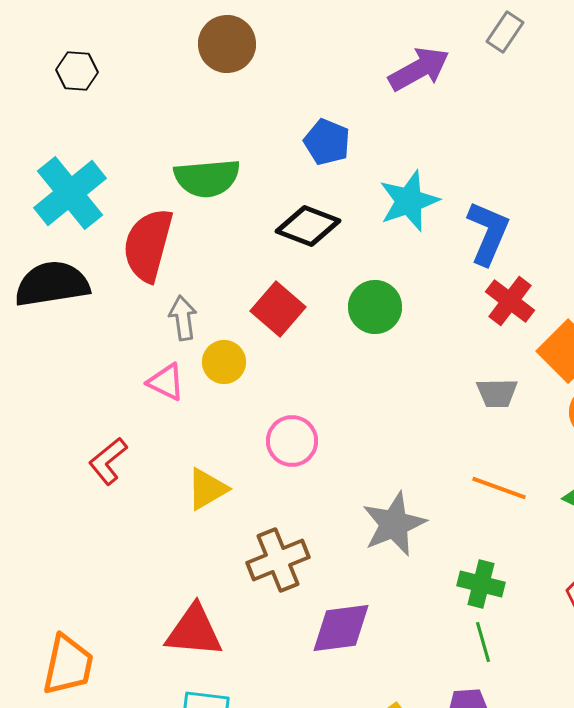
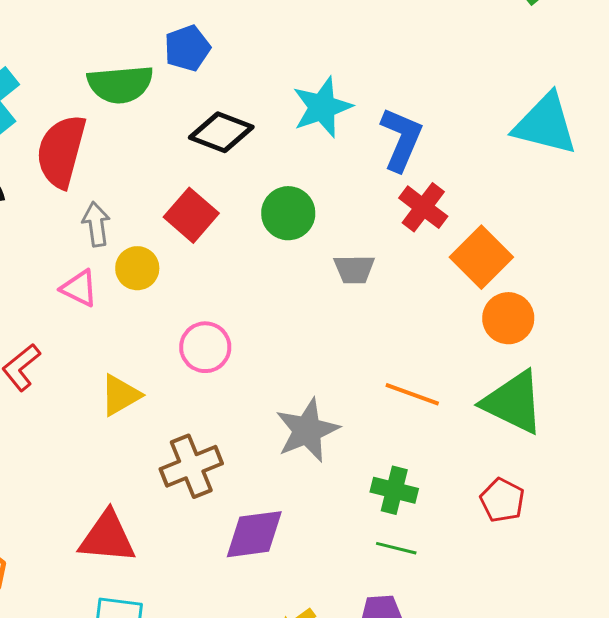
blue pentagon: (327, 142) -> (187, 48), moved, turned 30
gray trapezoid: (497, 393) -> (354, 269), moved
green line: (483, 642) -> (396, 548), turned -60

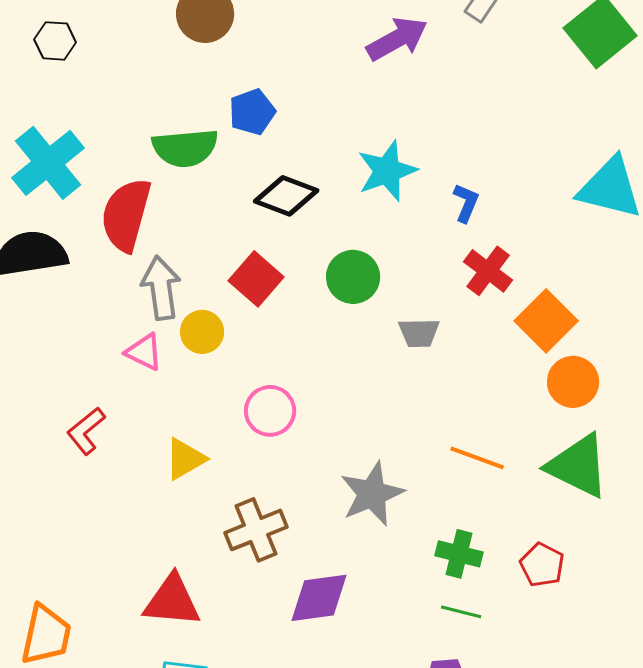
blue L-shape: (401, 139) -> (466, 203), size x0.6
gray arrow: (96, 224) -> (161, 288), size x1.4
red pentagon: (502, 500) -> (542, 565), moved

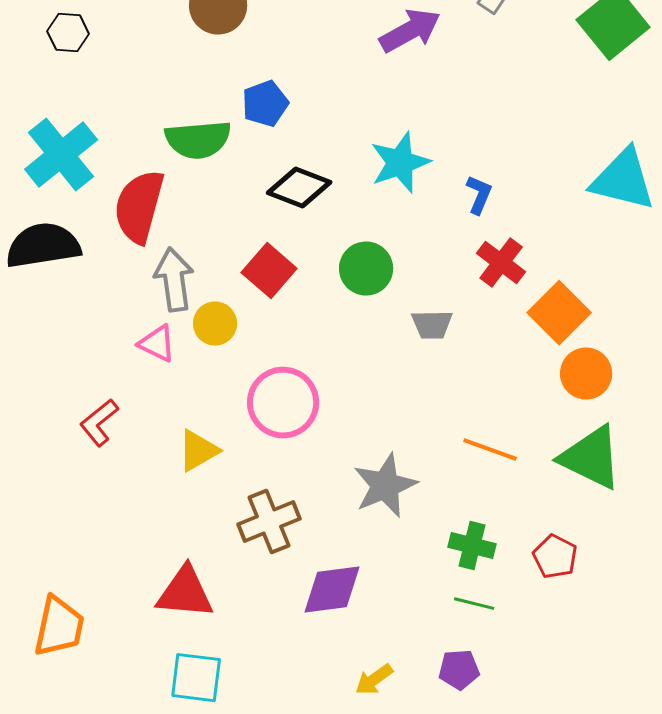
pink circle: (270, 411) -> (283, 403), size x1.4

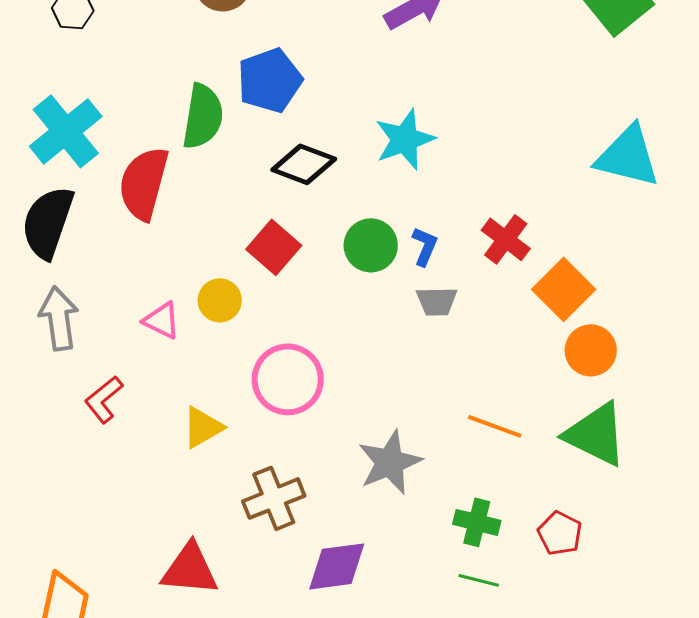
blue pentagon: (265, 104) -> (270, 80), size x1.4
green semicircle: (198, 140) -> (203, 116), turned -76
blue L-shape: (479, 195) -> (425, 246), moved
black semicircle: (43, 246) -> (48, 222), turned -62
gray arrow: (174, 280) -> (59, 318), moved

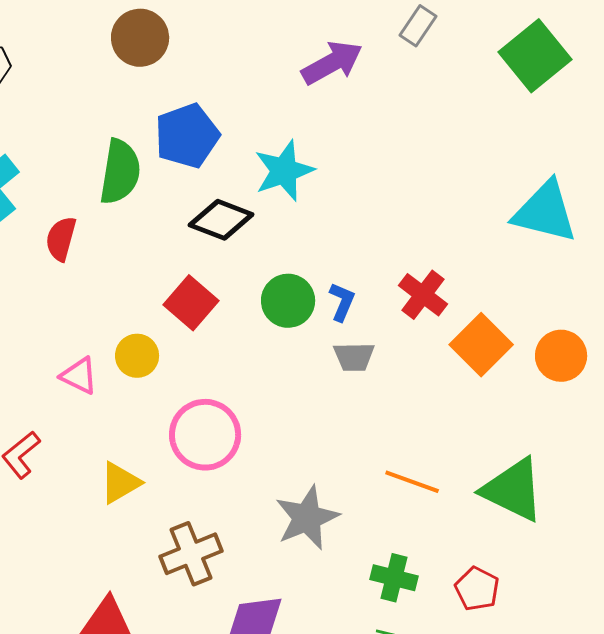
cyan star: (405, 139) -> (284, 171), moved
red semicircle: (144, 183) -> (61, 239), size x0.6
orange circle: (591, 350) -> (561, 356), moved

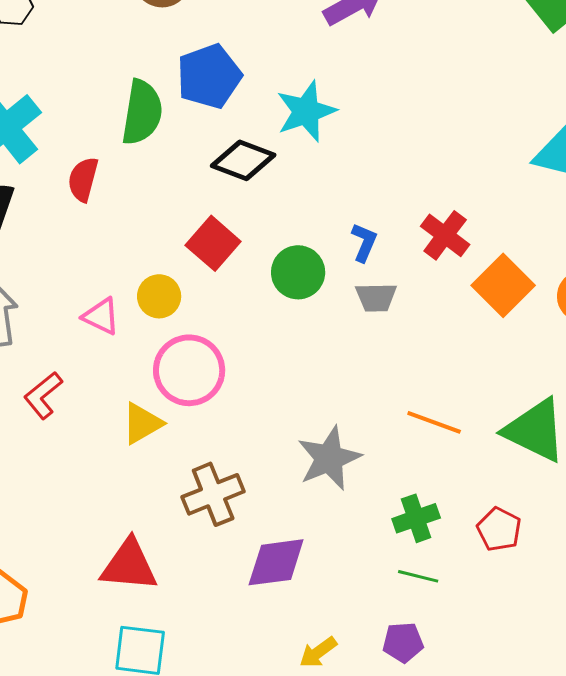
green circle: (288, 301) -> (298, 272), moved
pink circle: (205, 435) -> (189, 370), moved
green cross: (394, 578) -> (416, 518), turned -33

